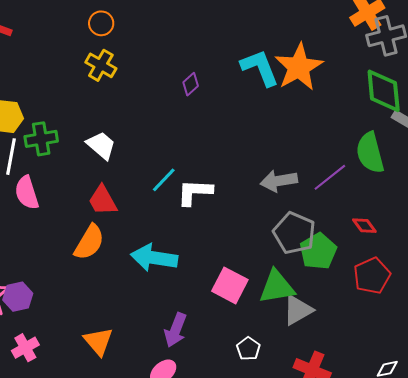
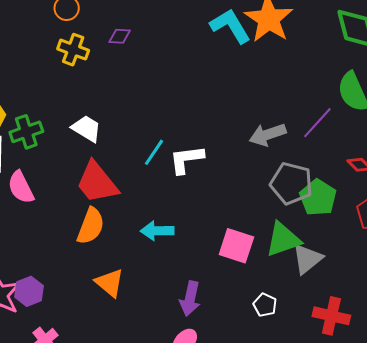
purple diamond: (191, 84) -> (120, 36), moved, turned 55
red trapezoid: (103, 200) -> (97, 183), size x1.4
cyan arrow: (154, 258) -> (157, 231), size x0.7
orange triangle: (98, 341) -> (110, 283), moved

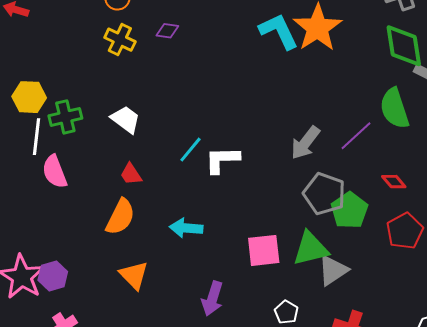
gray arrow: (268, 135) -> (305, 143), turned -39
red trapezoid: (97, 183) -> (131, 174), size x0.5
pink square: (236, 246) -> (264, 250), turned -30

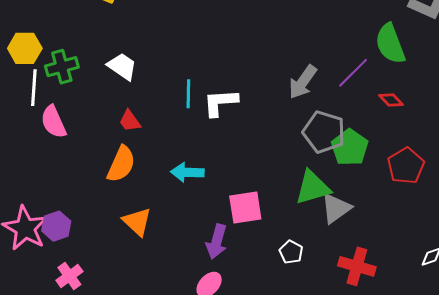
cyan line: (191, 150) -> (188, 94), turned -36
red diamond: (394, 182) -> (391, 100), moved
pink square: (264, 250) -> (245, 208), moved

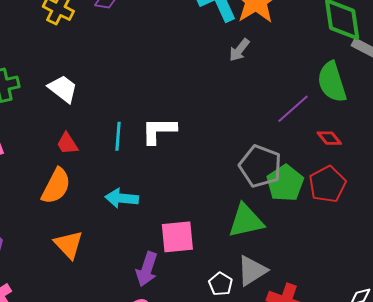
gray arrow: (303, 82) -> (239, 50), moved, size x0.7
cyan line: (188, 94) -> (118, 136), moved
red pentagon: (406, 166) -> (327, 184), moved
gray triangle: (336, 208) -> (252, 271), moved

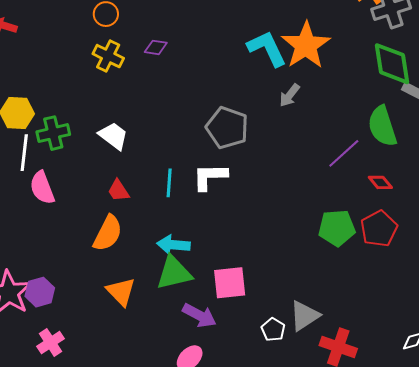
gray pentagon: (260, 166) -> (227, 128), moved
green pentagon: (285, 183) -> (337, 228), turned 30
green triangle: (246, 221) -> (174, 273), moved
purple arrow: (147, 269) -> (199, 315), turned -80

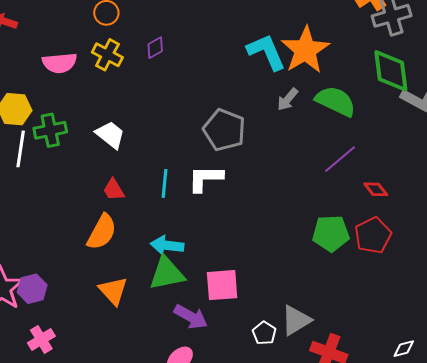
purple diamond: (156, 47) -> (155, 48), turned -40
green semicircle: (382, 126) -> (336, 101), moved, turned 132
pink semicircle: (42, 188) -> (60, 63), moved, turned -76

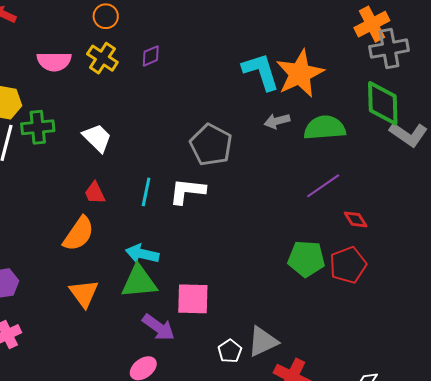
gray arrow: (288, 99) -> (277, 121), turned 30
green semicircle: (336, 101) -> (325, 128), turned -36

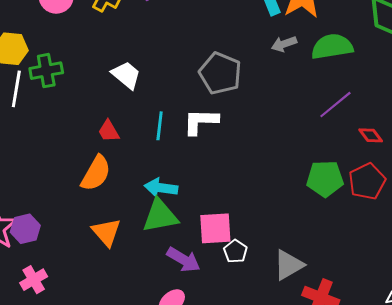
white trapezoid: (97, 138) -> (126, 75), moved
white pentagon: (230, 351) -> (235, 251), moved

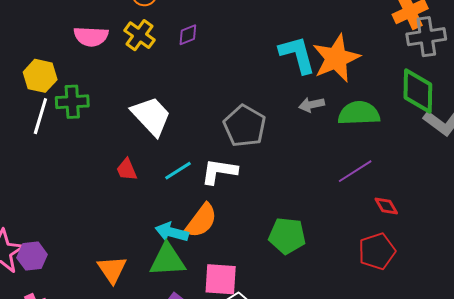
white trapezoid: (126, 75) -> (151, 116), size x1.4
cyan line: (160, 126) -> (178, 171), turned 44
orange semicircle: (96, 173) -> (201, 221), moved
green pentagon: (325, 179) -> (287, 236), moved

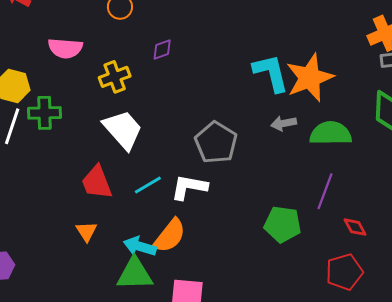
yellow cross: (140, 35) -> (115, 77), moved, turned 32
red trapezoid: (127, 170) -> (97, 182), size x1.5
purple line: (355, 171) -> (325, 191), turned -39
green pentagon: (287, 236) -> (283, 224), moved
orange triangle: (112, 270) -> (86, 231), moved, size x0.7

